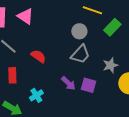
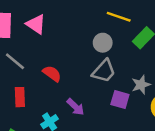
purple arrow: (68, 83) -> (75, 107), moved
purple square: (88, 85) -> (120, 99), moved

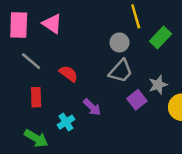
yellow line: (119, 17) -> (136, 16), turned 55
purple square: (120, 99) -> (137, 100), turned 36

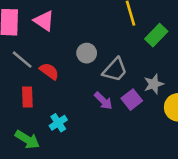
gray circle: (119, 42) -> (87, 53), moved
red semicircle: (68, 74) -> (49, 71), moved
purple arrow: (92, 107) -> (103, 101), moved

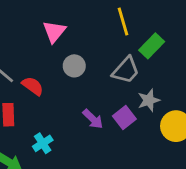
pink triangle: (44, 21) -> (54, 32), moved, turned 35
gray trapezoid: (115, 70) -> (126, 70), moved

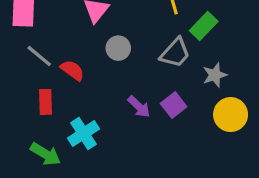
gray star: (149, 100) -> (215, 75), moved
cyan cross: (43, 143) -> (83, 134), size x1.4

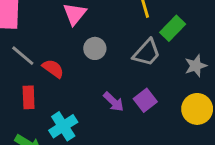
gray star: (215, 75) -> (196, 66), moved

